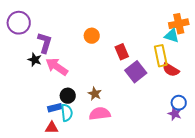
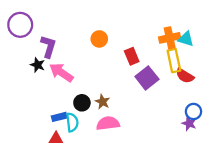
orange cross: (179, 24) -> (170, 38), moved
black circle: (68, 96) -> (82, 103), moved

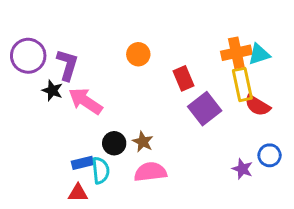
purple circle: (20, 25) -> (28, 56), moved
cyan triangle: (186, 39) -> (259, 54), turned -35
purple star: (189, 123) -> (242, 169), moved

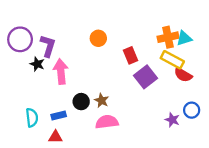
yellow rectangle: (242, 84) -> (172, 60), turned -50
pink arrow: (85, 101) -> (61, 72), turned 50
cyan semicircle: (101, 170) -> (32, 118), moved

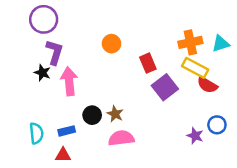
cyan triangle: (184, 38) -> (221, 44), moved
purple circle: (20, 39) -> (44, 19), moved

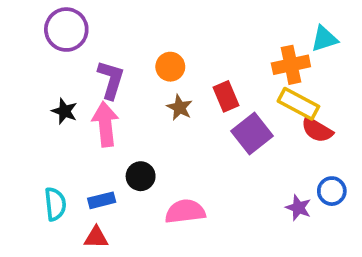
cyan triangle: (221, 44) -> (324, 39), moved
purple L-shape: (55, 52) -> (111, 80), moved
brown star: (115, 114) -> (180, 108), moved

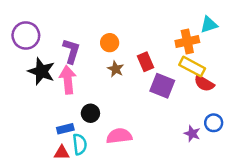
purple circle: (66, 30) -> (26, 35), moved
black star: (64, 111) -> (41, 71), size x1.6
purple square: (252, 133) -> (162, 86), turned -30
cyan semicircle: (55, 204) -> (80, 144), moved

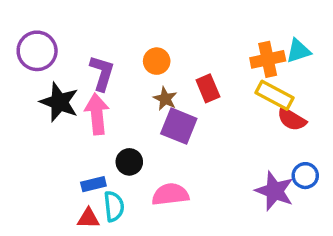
cyan triangle: (209, 25) -> (298, 51), moved
purple square: (162, 86) -> (179, 126), moved
purple star: (192, 134) -> (275, 191), size x1.6

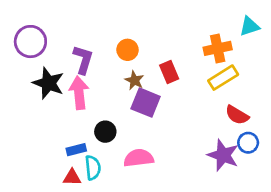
cyan triangle: (298, 51) -> (249, 26), moved
yellow rectangle: (275, 95) -> (223, 78), turned -60
red semicircle: (292, 119) -> (237, 115), moved

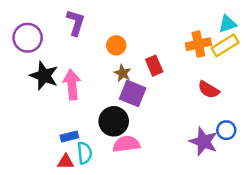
purple L-shape: (83, 60) -> (76, 23), moved
yellow rectangle: (223, 78) -> (225, 45), moved
red semicircle: (237, 115) -> (209, 90), moved
black circle: (105, 132) -> (114, 121), moved, size x1.5

